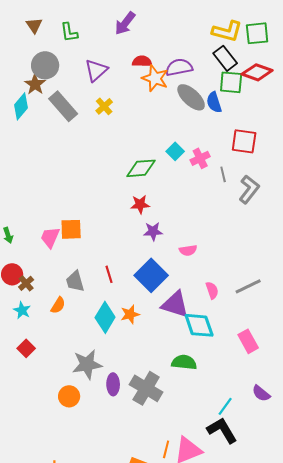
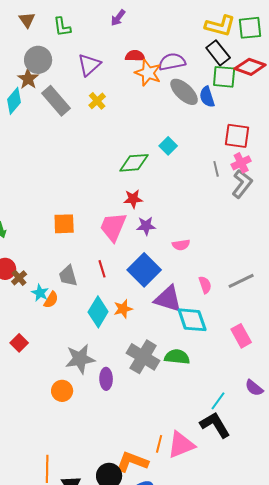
purple arrow: (125, 23) -> (118, 18), size x0.7
pink cross: (200, 158) -> (241, 163), moved
pink trapezoid: (50, 237) -> (113, 227), moved, size x1.4
cyan star: (22, 310) -> (40, 293), moved
gray cross: (146, 388) -> (143, 357), moved

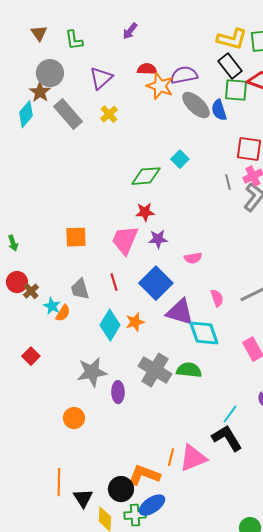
orange circle: (62, 391) -> (74, 418), moved

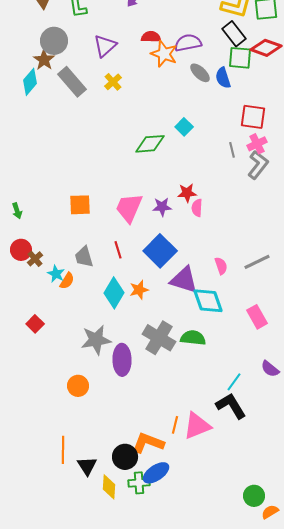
gray ellipse: (196, 105) -> (200, 73), size x0.7
red star: (145, 212) -> (187, 193), moved
pink semicircle: (193, 258) -> (197, 208), moved, turned 102
purple ellipse: (118, 392) -> (122, 360), size x1.4

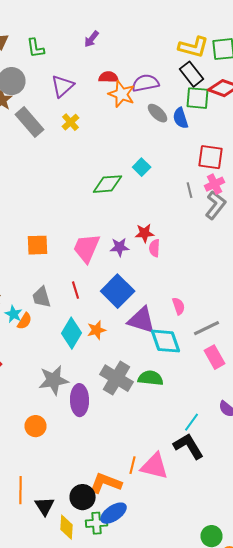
gray line: (257, 262) -> (206, 328), moved
pink triangle: (197, 426) -> (154, 466), turned 36

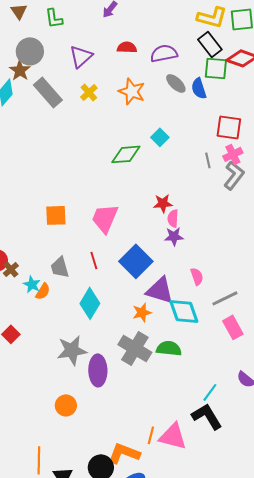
orange star: (122, 94) -> (132, 91), moved
purple star: (120, 247) -> (174, 236), moved
orange star: (96, 330) -> (142, 312), moved
orange circle: (36, 426) -> (66, 405), moved

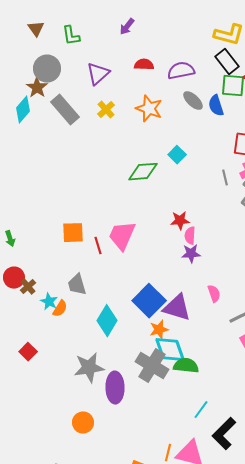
red line: (94, 260) -> (98, 246), moved
blue square: (136, 261) -> (149, 301), moved
cyan diamond: (184, 311) -> (170, 350), moved
cyan line: (210, 392) -> (201, 410), moved
black L-shape: (207, 416) -> (224, 434), turned -104

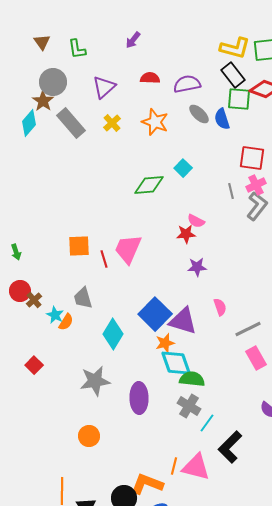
pink semicircle: (190, 236) -> (196, 221), moved, turned -66
gray cross: (152, 366) -> (189, 406), moved, size x0.7
purple ellipse: (115, 388) -> (139, 398), moved

